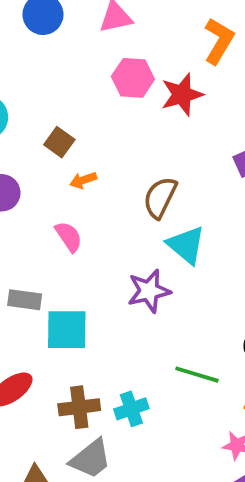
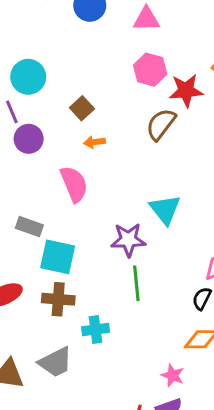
brown semicircle: (160, 198) -> (161, 124), moved
pink semicircle: (69, 237) -> (74, 184), size x1.4
green line: (197, 375) -> (136, 283), moved, turned 56
brown cross: (79, 407) -> (58, 299), moved

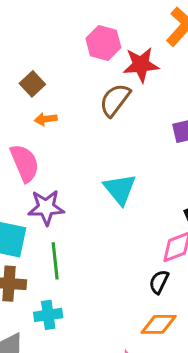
purple star: (128, 240) -> (46, 207), moved
green line: (136, 283) -> (55, 261), moved

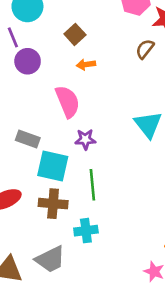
brown semicircle: (115, 100) -> (145, 49), size x0.7
purple star: (46, 207) -> (85, 139), size x0.7

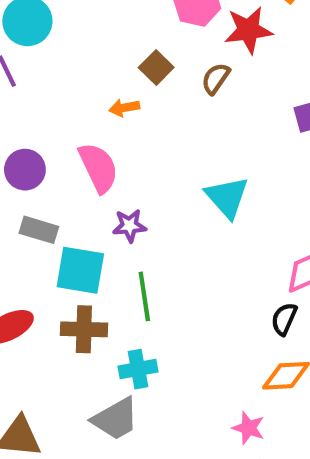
brown square: (75, 34) -> (156, 67), moved
purple circle: (28, 61) -> (25, 170), moved
gray trapezoid: (50, 259) -> (115, 419), moved

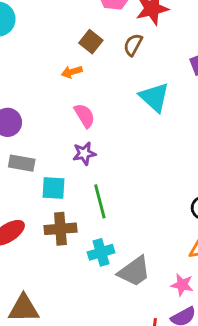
pink semicircle: (98, 168) -> (85, 116), moved, size x0.7
cyan triangle: (227, 197) -> (154, 97), moved
cyan square: (80, 270) -> (53, 188), size x0.7
gray trapezoid: (115, 419) -> (134, 271), moved

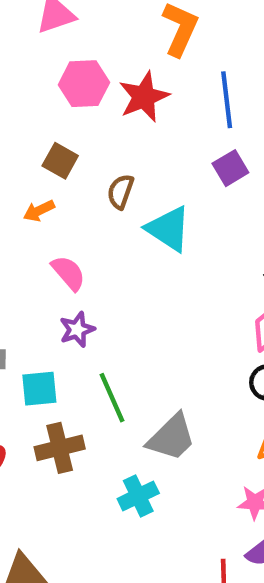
brown semicircle: (133, 45) -> (121, 192), moved
cyan cross: (101, 252) -> (138, 496), moved
gray trapezoid: (134, 271) -> (171, 437), moved

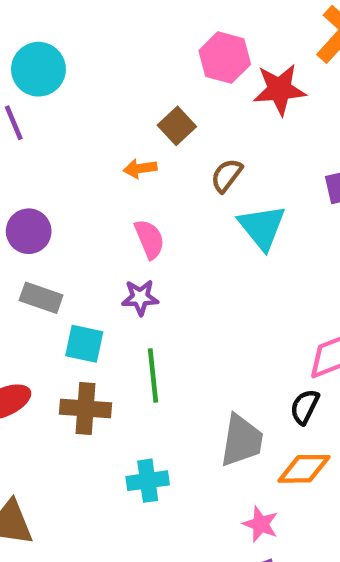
gray trapezoid: (171, 437) -> (242, 440), moved, turned -54

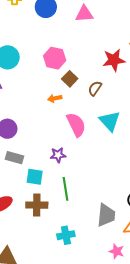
pink hexagon: (225, 58) -> (55, 58), moved
brown semicircle: (227, 175) -> (95, 88), moved
pink semicircle: (150, 239) -> (76, 125), moved, size x1.4

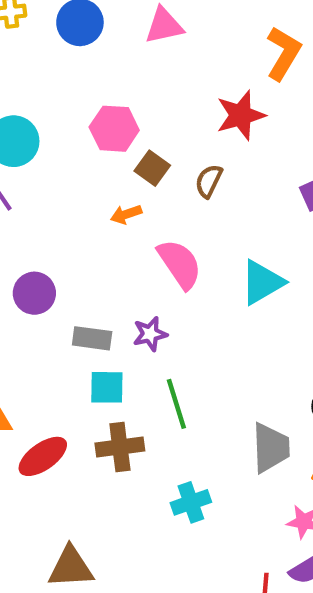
cyan triangle: (110, 121) -> (262, 282), moved, turned 50
gray rectangle: (14, 158) -> (92, 338), moved

